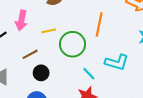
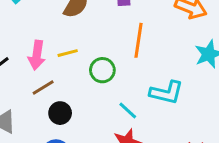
pink arrow: (21, 20) -> (37, 55), moved
green circle: (72, 44) -> (102, 70), size x0.7

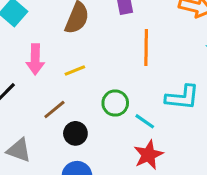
pink arrow: (37, 55) -> (35, 59), moved
green circle: (102, 70) -> (115, 103), moved

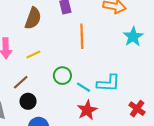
cyan L-shape: (182, 97) -> (108, 83), moved
black circle: (75, 133) -> (28, 101), moved

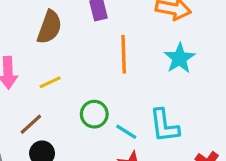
cyan star: (133, 37) -> (179, 58), moved
cyan L-shape: (108, 83) -> (164, 126), turned 80

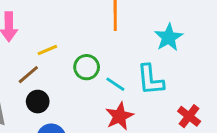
cyan star: (179, 58) -> (169, 37), moved
yellow line: (50, 82) -> (47, 50), moved

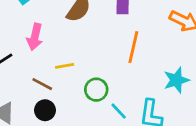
brown line: (28, 75) -> (42, 84), turned 55

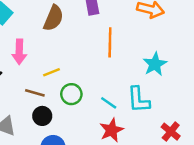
green circle: (96, 90) -> (71, 94), moved

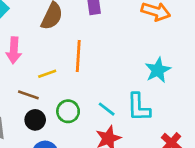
orange line: (110, 42) -> (78, 56), moved
green circle: (71, 94) -> (68, 111), moved

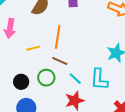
brown line: (28, 95) -> (60, 61), moved

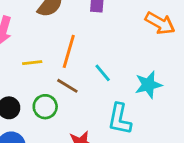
cyan line: (75, 79) -> (103, 73), moved

